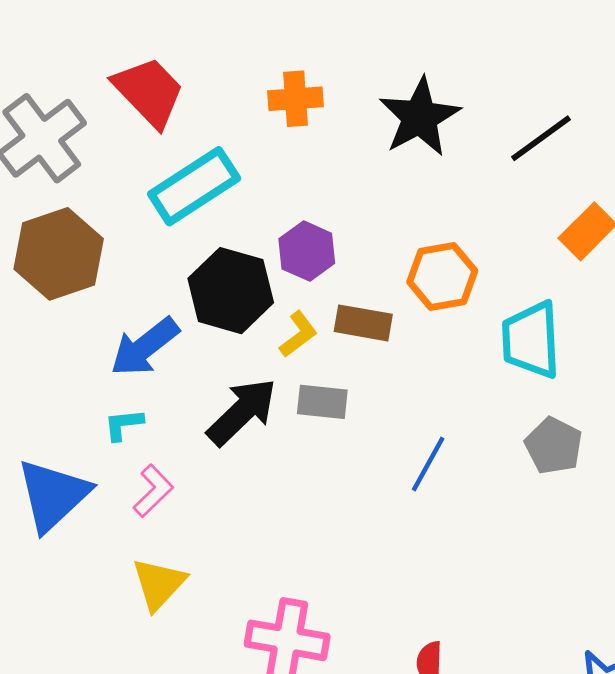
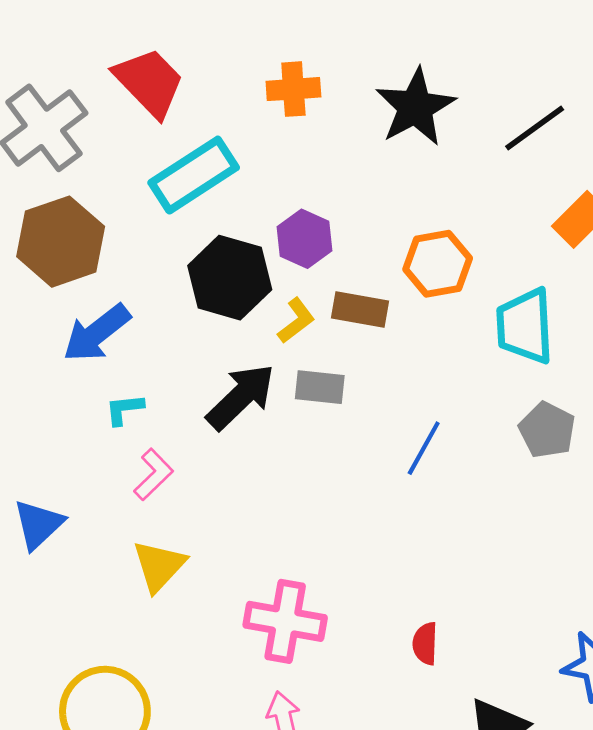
blue arrow: (145, 347) -> (97, 333), moved
blue triangle: (53, 495) -> (38, 524), moved, size x0.7

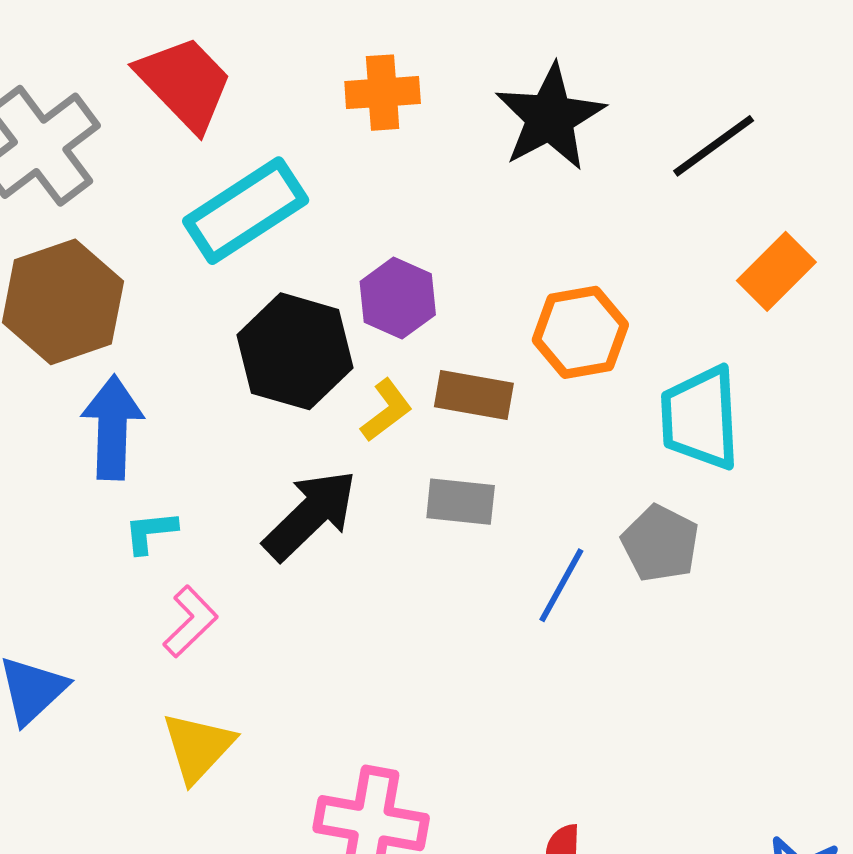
blue arrow: (97, 333) -> (112, 427), turned 130
gray rectangle: (320, 387) -> (461, 502), moved
gray pentagon: (547, 430) -> (660, 543), moved

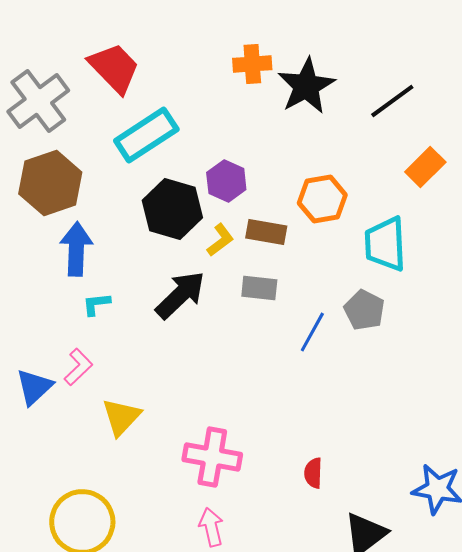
orange cross: (383, 93) -> (252, 64), moved
pink L-shape: (190, 621) -> (78, 367), moved

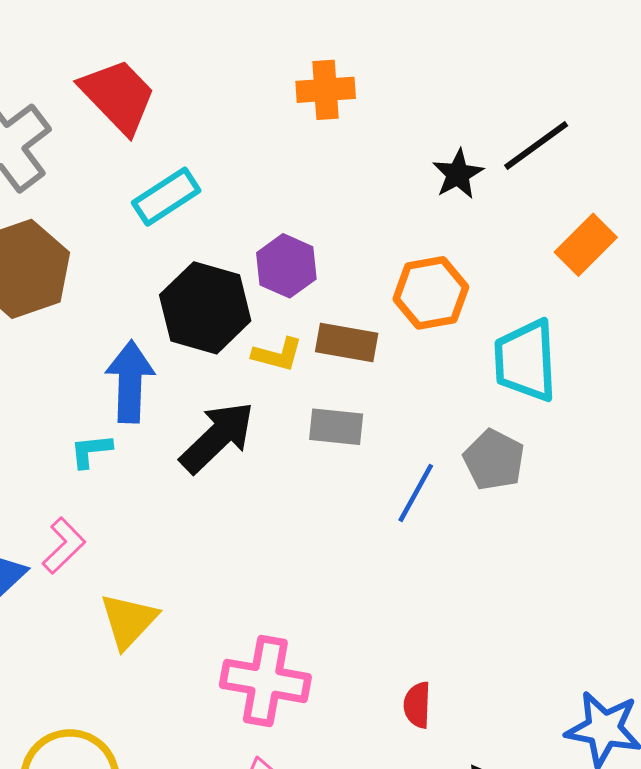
black star: (306, 86) -> (458, 174), moved, size x0.6
cyan rectangle: (146, 135) -> (166, 197), size x0.7
yellow L-shape: (220, 240) -> (277, 355), turned 52
blue arrow: (76, 249) -> (130, 382), moved

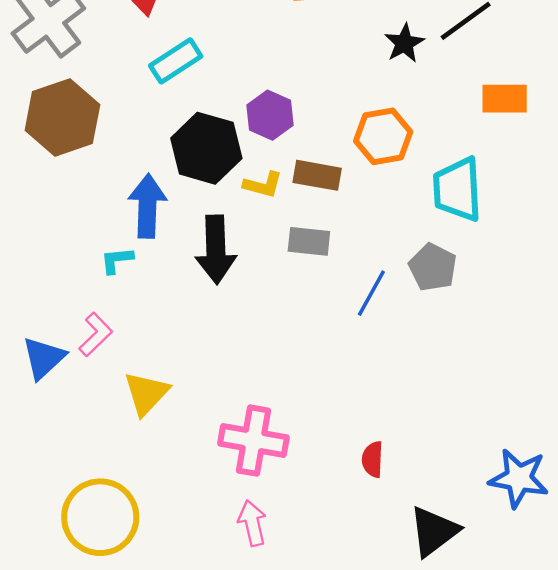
orange rectangle: (586, 245) -> (505, 99), turned 45
black arrow: (217, 437) -> (216, 250), turned 132

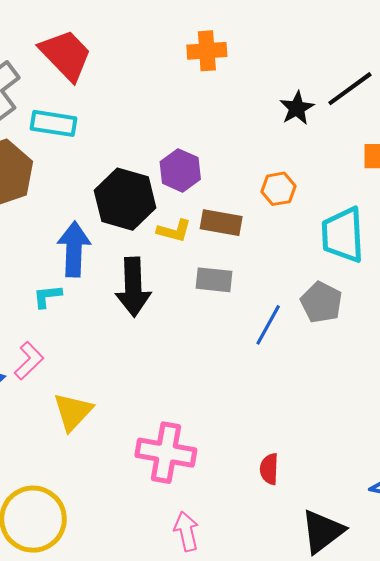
cyan rectangle: (176, 61) -> (53, 123), moved, turned 42
orange hexagon: (383, 136) -> (278, 189), size x0.7
pink arrow: (252, 523) -> (186, 531), moved

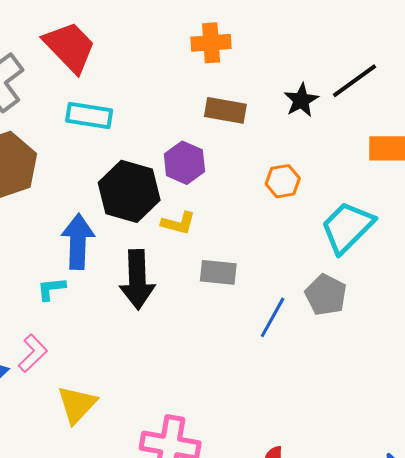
cyan rectangle: (53, 123) -> (89, 116), moved
brown rectangle: (221, 223) -> (225, 110), moved
cyan trapezoid: (343, 235) -> (347, 227), turned 48

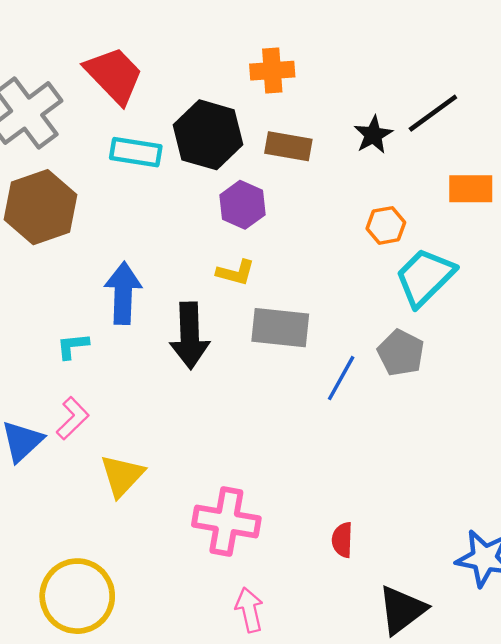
orange hexagon: (283, 181) -> (386, 225), moved
black hexagon: (129, 191) -> (208, 135), moved
gray rectangle: (218, 272) -> (280, 328), size x1.4
cyan L-shape: (51, 289) -> (73, 346), moved

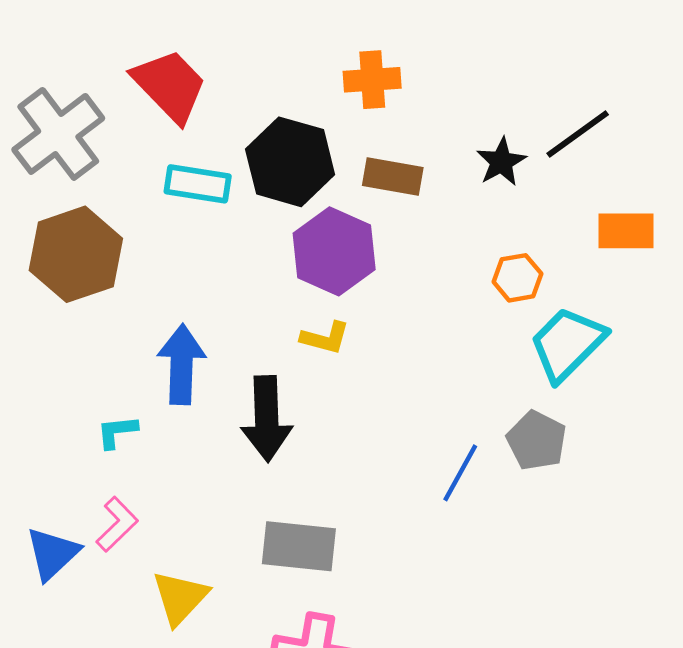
purple hexagon: (242, 205) -> (334, 251), size x1.4
gray rectangle: (280, 328) -> (299, 546), moved

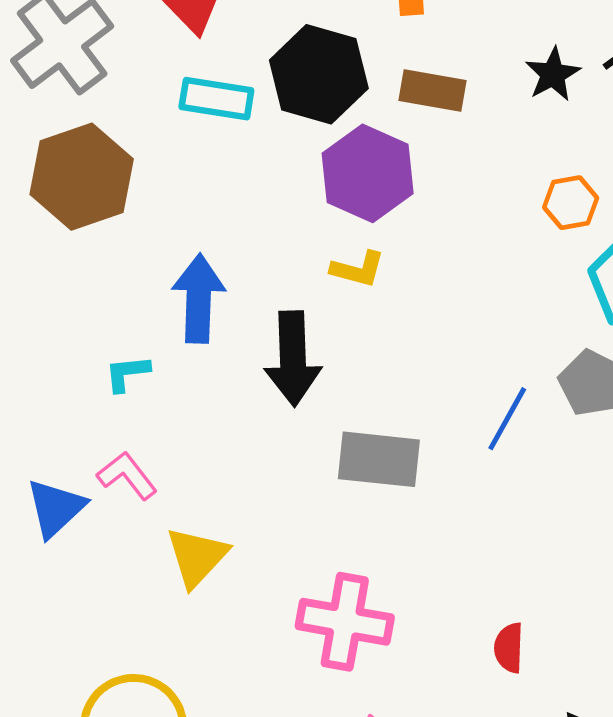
pink L-shape: (117, 524) -> (127, 476), turned -84
gray rectangle: (299, 546) -> (379, 459), moved

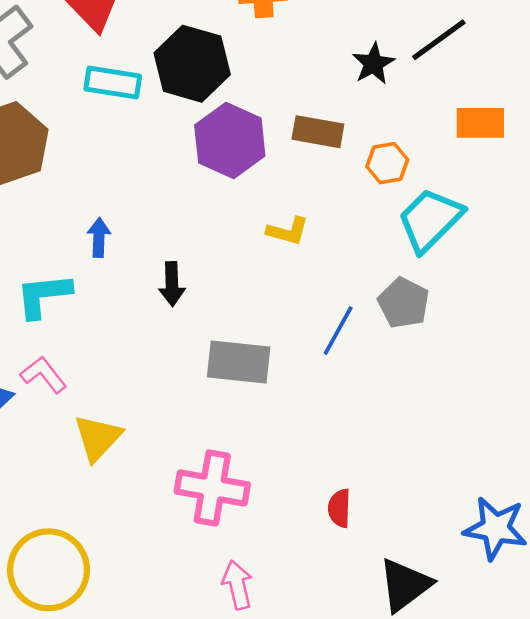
brown rectangle: (433, 91) -> (318, 132), moved
yellow L-shape: (358, 269) -> (288, 231), moved
blue arrow: (199, 298) -> (99, 237), size x0.6
black arrow: (293, 359) -> (172, 284), size x0.6
cyan L-shape: (127, 373) -> (43, 295), size x1.6

